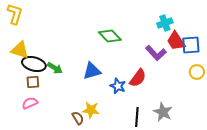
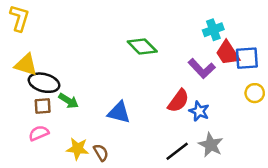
green arrow: (55, 68) -> (69, 101), moved
blue triangle: (92, 71) -> (119, 112), moved, turned 30
blue star: (118, 86) -> (199, 111), moved
yellow star: (91, 110) -> (78, 149), moved
black line: (137, 117) -> (177, 151), turned 48

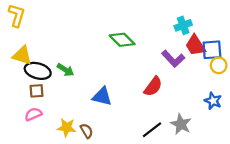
yellow circle: (255, 93) -> (219, 65), moved
green arrow: (69, 101) -> (65, 70), moved
blue star: (199, 111) -> (213, 101), moved

